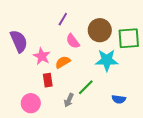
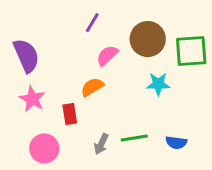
pink semicircle: (73, 41) -> (107, 56), turned 84
pink star: (42, 56) -> (32, 99), moved
cyan star: (107, 60) -> (158, 84), size x0.7
green line: (86, 87) -> (134, 138), moved, turned 36

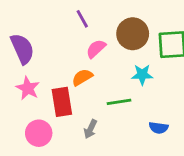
purple line: (92, 23) -> (82, 19), turned -60
red rectangle: (70, 114) -> (62, 102), size x1.5
green line: (134, 138) -> (119, 102), moved

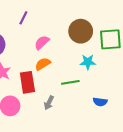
purple line: (82, 19) -> (23, 18), moved, turned 56
pink semicircle: (96, 49) -> (42, 42), moved

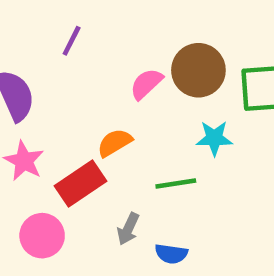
pink semicircle: (42, 42) -> (146, 84), moved
red rectangle: (27, 82) -> (81, 184), turned 65
blue semicircle: (100, 102) -> (171, 254), moved

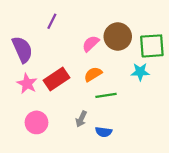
cyan star: (214, 138) -> (140, 72), moved
orange semicircle: (115, 143) -> (93, 74), moved
red rectangle: (81, 184) -> (57, 79), moved

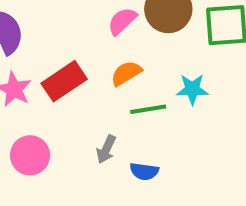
cyan star: (140, 72) -> (192, 89), moved

